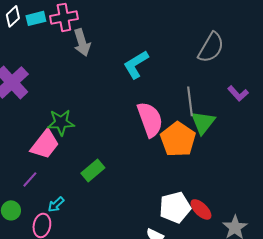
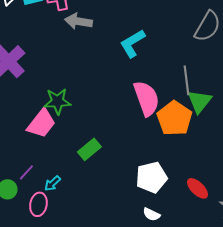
gray arrow: (82, 42) -> (78, 21), turned 116
purple line: (30, 179) -> (26, 172), moved
white pentagon: (175, 207) -> (151, 177), moved

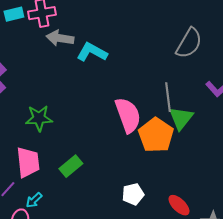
cyan L-shape: (132, 43) -> (92, 52), moved, turned 60
pink trapezoid: (41, 123) -> (28, 162), moved, turned -44
white pentagon: (151, 177) -> (133, 194), size x0.7

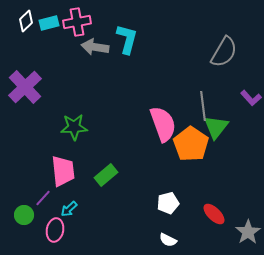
cyan L-shape: (92, 52) -> (127, 39), moved, turned 76

